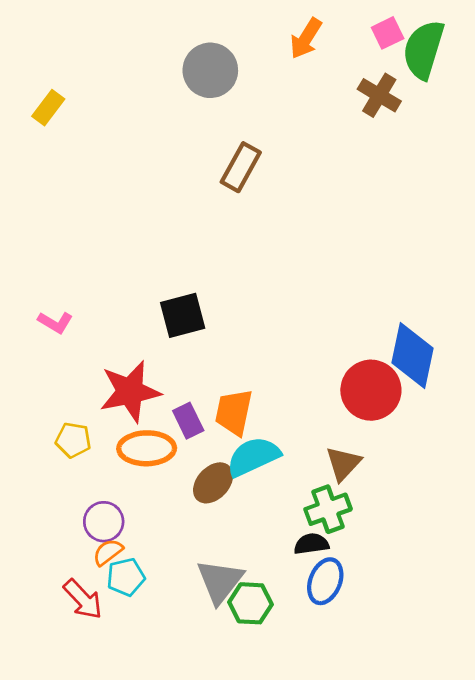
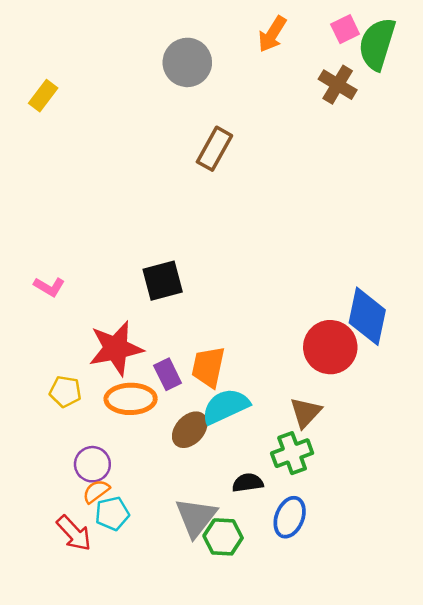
black semicircle: (311, 544) -> (248, 483), moved

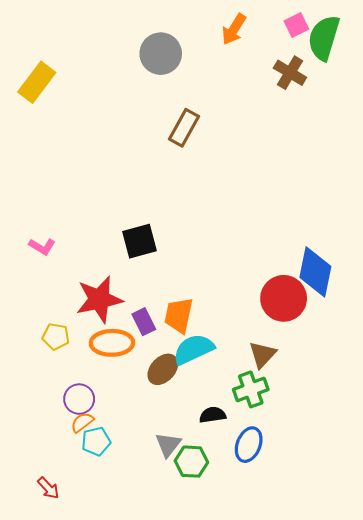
yellow rectangle: (43, 96) -> (37, 82), size x1.5
gray triangle: (196, 517) -> (168, 445), size x0.7
red arrow: (74, 533) -> (48, 488), moved, size x0.7

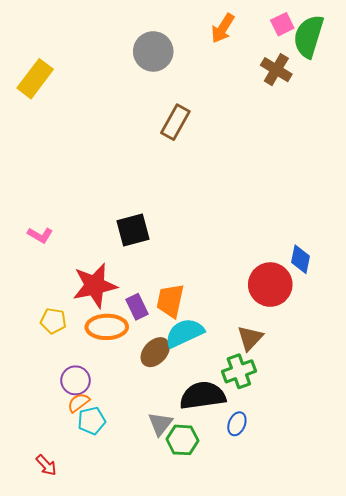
blue diamond: (315, 272) -> (301, 259), size x0.6
black semicircle: (213, 415) -> (203, 396), size x1.8
blue ellipse: (249, 445) -> (237, 424), size x0.7

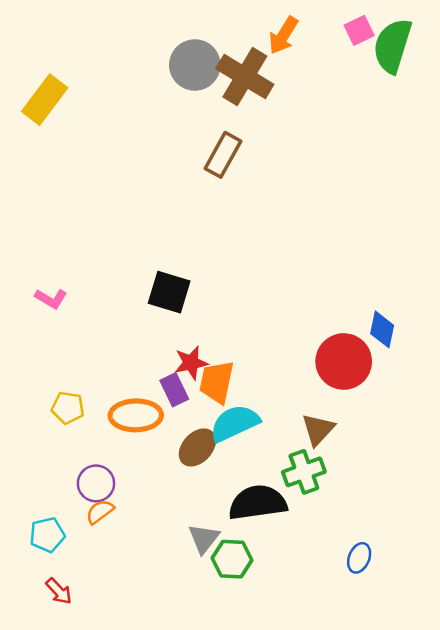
brown cross: (276, 70) -> (245, 77), moved, size x1.4
black square: (133, 230) -> (169, 292), turned 32
red star: (95, 286) -> (191, 363), moved, size x0.6
cyan pentagon: (92, 421) -> (47, 535), moved
blue ellipse: (237, 424) -> (359, 558), moved

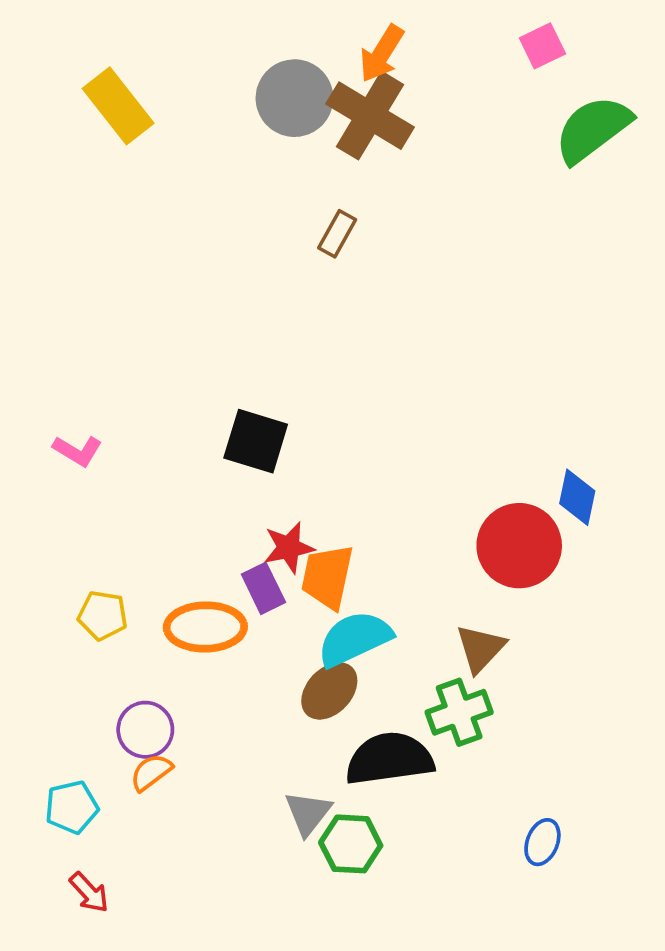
orange arrow: (283, 35) -> (382, 54), moved
green semicircle: (392, 46) -> (593, 129), moved, turned 36
yellow rectangle: (45, 100) -> (118, 106), moved, turned -75
brown rectangle: (223, 155) -> (337, 234), size x0.7
brown ellipse: (197, 447) -> (329, 691), moved

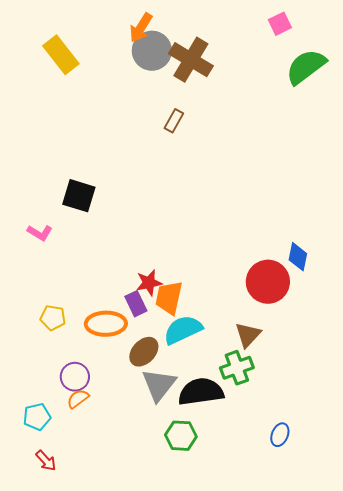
orange arrow: (382, 54) -> (141, 28), moved
black square: (256, 441) -> (79, 196), moved
brown ellipse: (329, 691) -> (144, 352), moved
gray triangle: (308, 813) -> (159, 385), moved, size x1.4

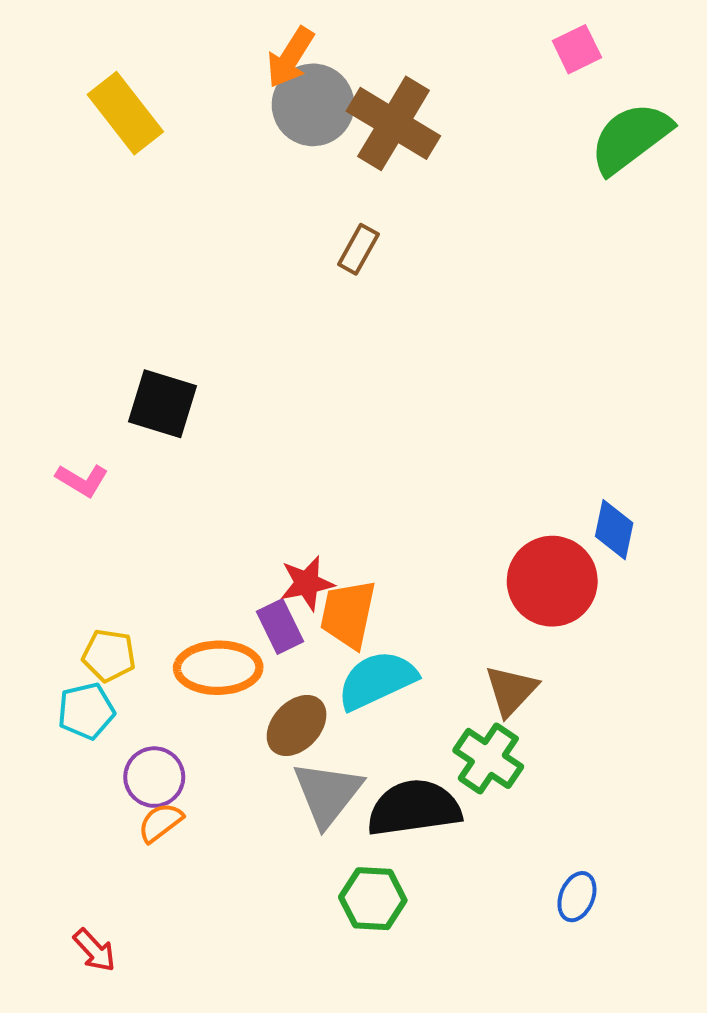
green cross: (237, 368) -> (488, 758), turned -36
cyan pentagon: (37, 417) -> (86, 711), moved

